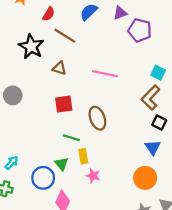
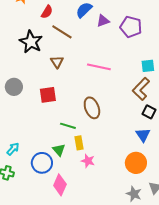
purple triangle: (120, 13) -> (103, 21), moved
brown triangle: (59, 68) -> (57, 62), turned 40
cyan square: (158, 73) -> (148, 66), turned -32
red square: (64, 104) -> (48, 95), moved

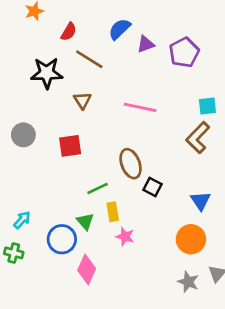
purple pentagon: (131, 27) -> (184, 52), turned 30
black star: (31, 42) -> (47, 73), turned -30
black square: (149, 112) -> (153, 187), moved
green line: (68, 126) -> (98, 188), turned -42

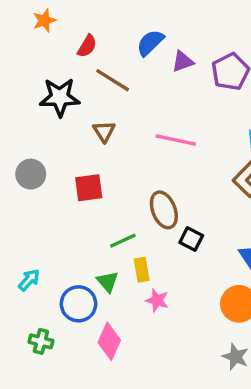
green cross: (14, 253) -> (41, 341), moved

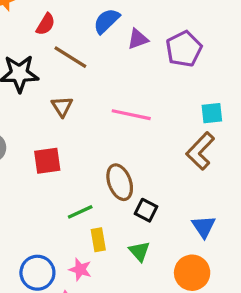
green triangle: (108, 282) -> (139, 251), moved
pink star: (157, 300) -> (80, 269), moved

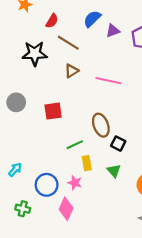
brown triangle: (62, 107) -> (72, 71), moved, turned 32

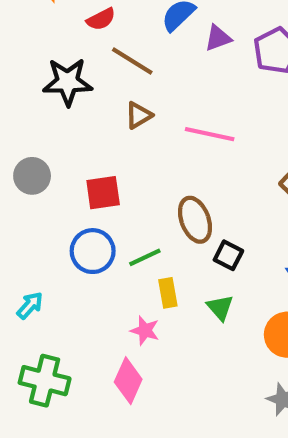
red semicircle: (52, 21) -> (101, 19), turned 32
blue circle: (47, 185) -> (93, 251), moved
green cross: (23, 209) -> (45, 381), size x1.6

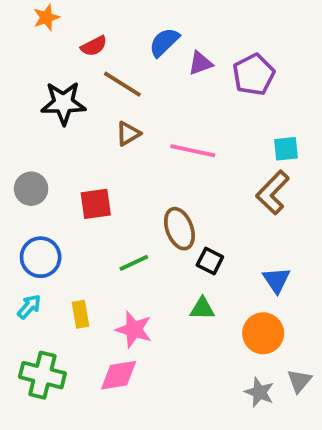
blue circle: (93, 251) -> (41, 257), moved
yellow rectangle: (168, 293) -> (81, 314), moved
green triangle: (220, 308) -> (202, 309), turned -48
pink star: (145, 330) -> (134, 329), size x1.4
pink diamond: (128, 381) -> (119, 375), turned 57

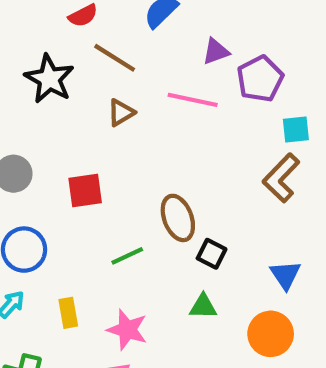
purple triangle: (200, 63) -> (216, 51), moved
purple pentagon: (254, 75) -> (260, 79), moved
black star: (63, 103) -> (49, 79), turned 30
pink line: (193, 151) -> (193, 100), moved

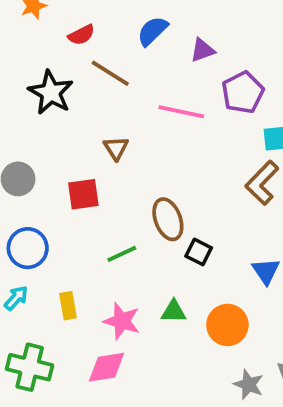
purple triangle: (216, 51) -> (202, 50), moved
brown triangle: (121, 113) -> (116, 148), moved, turned -32
green triangle: (203, 306) -> (174, 311), moved
orange circle: (271, 334) -> (227, 325), moved

